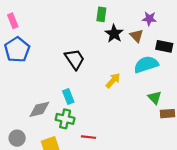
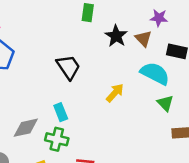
green rectangle: (101, 14) -> (88, 13), moved
cyan semicircle: (146, 65) -> (155, 73), turned 45
green triangle: (155, 98) -> (165, 103), moved

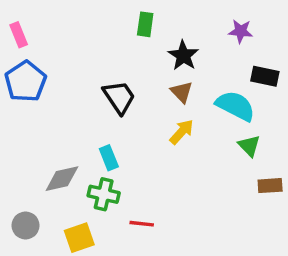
brown triangle: (143, 39) -> (182, 92), moved

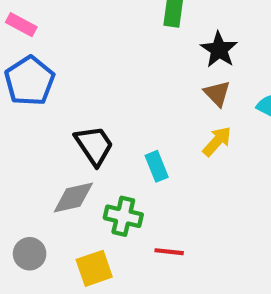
pink rectangle: (19, 35) -> (21, 25), turned -40
black trapezoid: (119, 97) -> (94, 145), moved
cyan rectangle: (109, 158) -> (157, 166), moved

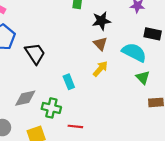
black star: (219, 50) -> (101, 21), turned 30
black trapezoid: (94, 145) -> (35, 53), moved

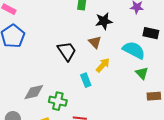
brown triangle: (100, 44) -> (95, 42), moved
black trapezoid: (35, 53) -> (67, 51), moved
cyan rectangle: (69, 82) -> (86, 80), moved

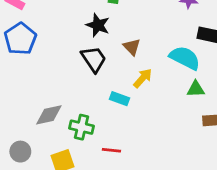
black star: (104, 21) -> (98, 25), moved, turned 30
green triangle: (142, 73) -> (196, 89), turned -48
cyan rectangle: (86, 80) -> (120, 99), turned -48

